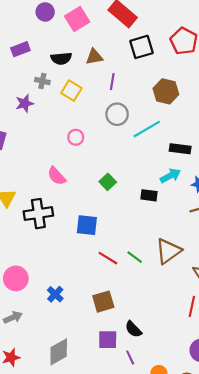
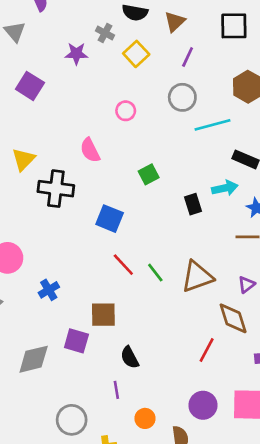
brown triangle: (94, 57) -> (175, 22), turned -48
black rectangle: (149, 195) -> (193, 204), turned 49
purple square: (108, 340) -> (76, 341), moved

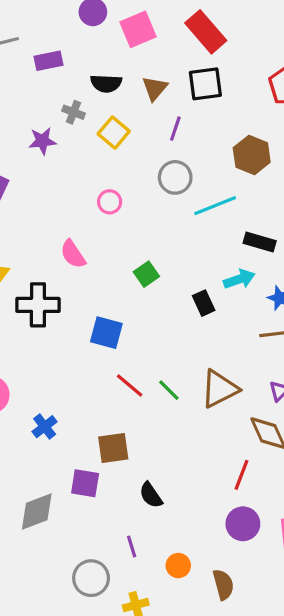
black square: (234, 26) -> (205, 84), moved
purple line: (116, 390) -> (132, 546), moved
purple circle: (203, 405) -> (243, 524), moved

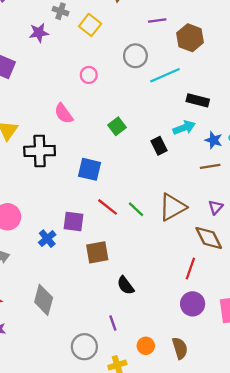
purple line: (175, 129) -> (157, 21), moved, turned 66
purple square: (85, 483) -> (73, 222), moved
gray diamond: (37, 511) -> (44, 300), turned -52
orange circle: (178, 566) -> (146, 346), moved

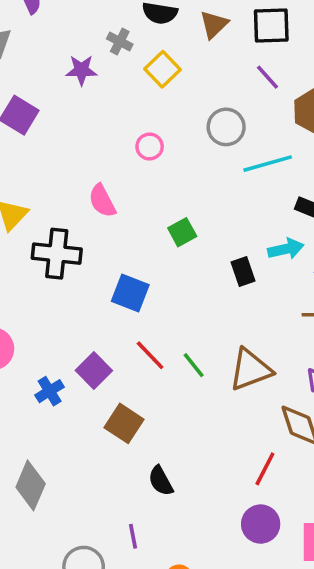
purple line: (157, 21) -> (267, 77), turned 48
purple square: (73, 222) -> (94, 370), turned 30
brown square: (97, 252) -> (124, 423), turned 35

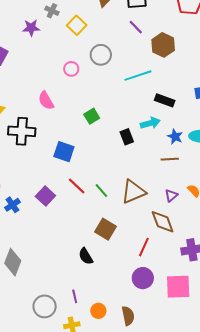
gray circle: (226, 127) -> (101, 55), moved
blue cross: (50, 391) -> (12, 205), moved
brown square: (124, 423) -> (105, 229), moved
purple line: (133, 536) -> (75, 296), moved

